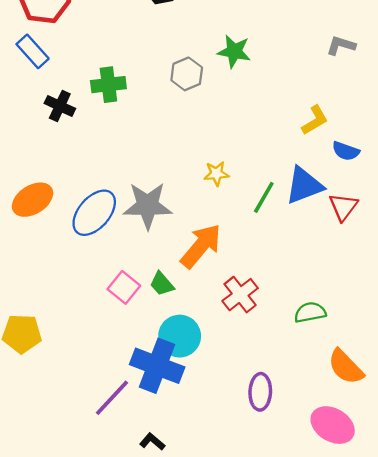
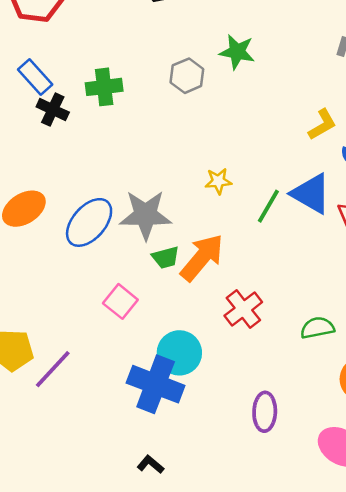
blue rectangle: (33, 51) -> (35, 77), moved
blue triangle: (304, 185) -> (311, 194), turned 51
green trapezoid: (162, 284) -> (166, 258), moved, turned -64
purple line: (112, 398) -> (53, 369), moved

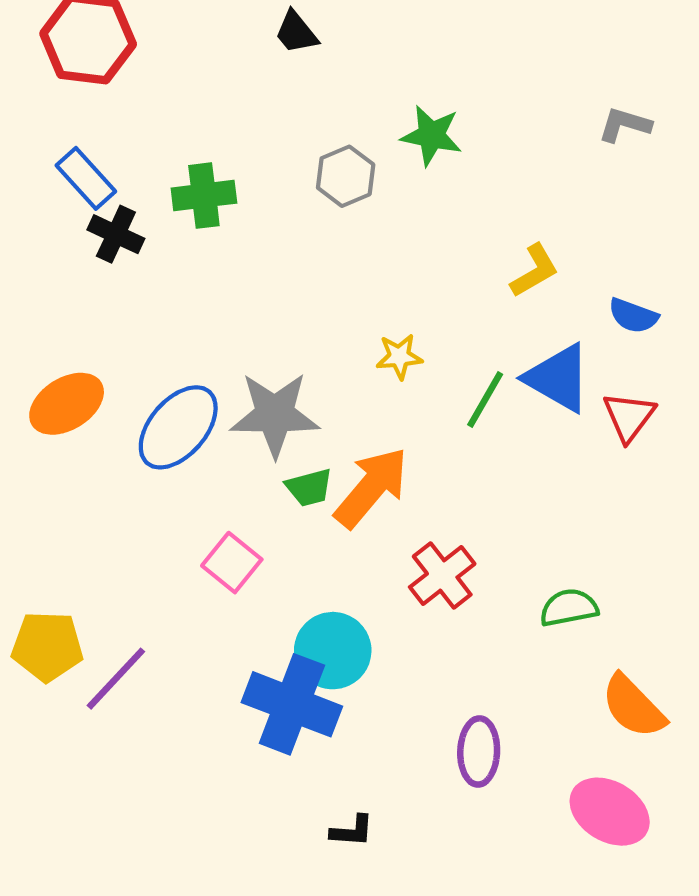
yellow L-shape: (322, 125) -> (534, 271), moved
black L-shape: (151, 464) -> (352, 831), moved, turned 144

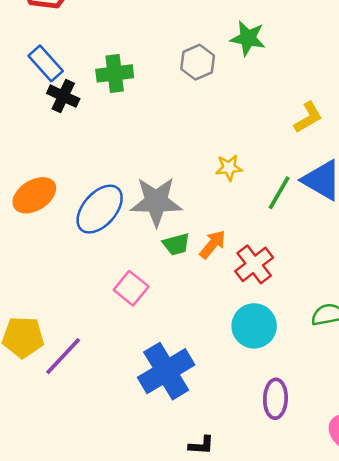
orange arrow: (371, 487) -> (213, 244), size x0.6
red cross: (442, 575) -> (254, 264), moved
cyan circle: (333, 651) -> (254, 326), moved
blue cross: (292, 704) -> (166, 371), turned 38

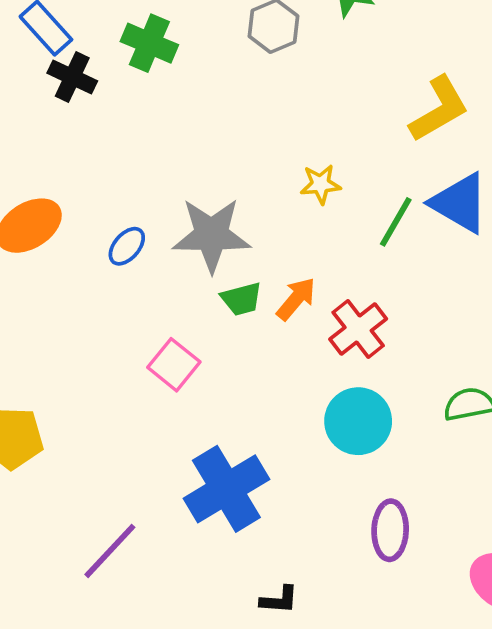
green cross: (115, 73) -> (149, 43), turned 30
yellow L-shape: (308, 117) -> (439, 109), size x1.4
blue ellipse: (100, 209) -> (127, 246), size x0.5
purple line: (63, 356) -> (110, 551), moved

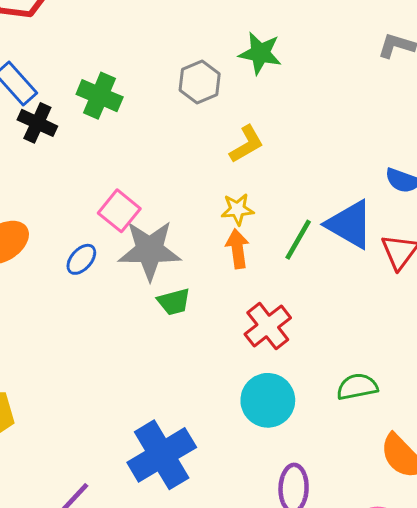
yellow L-shape: (439, 109) -> (247, 144), moved, size x0.7
orange arrow: (296, 299) -> (237, 249), moved, turned -48
pink square: (174, 365) -> (119, 211), moved

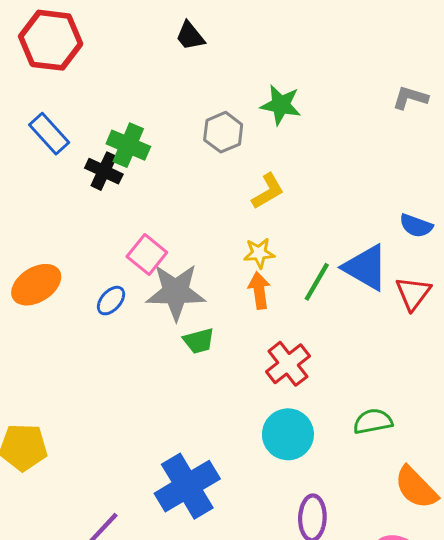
black cross: (37, 123) -> (104, 171), moved

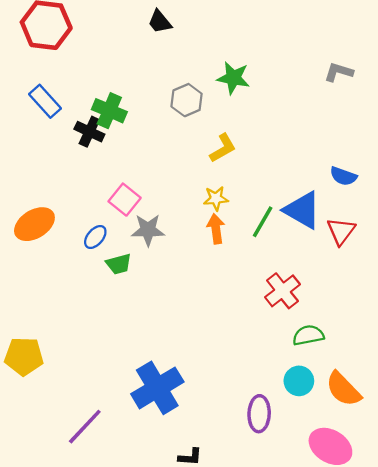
gray star: (176, 292) -> (148, 230), size x0.7
green trapezoid: (199, 341) -> (119, 264), moved
red cross: (288, 364) -> (283, 291), moved
cyan circle: (288, 434) -> (299, 381), moved, size x0.7

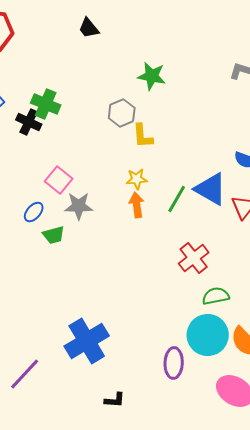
gray hexagon: (187, 100) -> (122, 113), moved
yellow L-shape: (223, 148) -> (143, 136), turned 116
cyan circle: (299, 381) -> (208, 335), size x1.6

